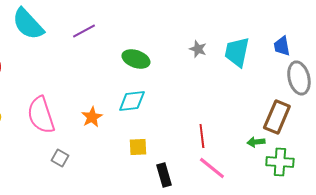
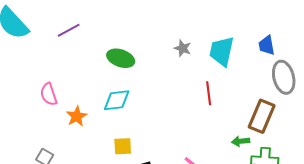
pink semicircle: (41, 115) -> (49, 94), moved, size x0.6
red line: (202, 136) -> (209, 93), moved

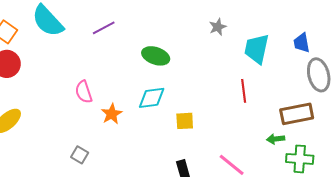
gray star: (183, 48) -> (218, 27), moved, turned 30
brown rectangle: (262, 116) -> (297, 114), turned 56
yellow square: (123, 146) -> (185, 121), moved

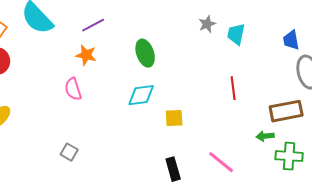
cyan trapezoid: (257, 49) -> (236, 34), moved, size x0.7
green ellipse: (156, 56) -> (145, 53), turned 52
orange star: (112, 114) -> (86, 55), moved, turned -30

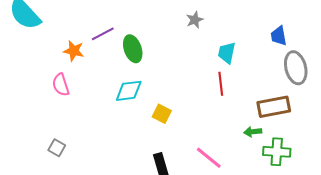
purple line: (93, 25) -> (103, 34), moved
cyan trapezoid: (236, 34) -> (227, 53), moved
yellow square: (174, 118) -> (162, 114), turned 30

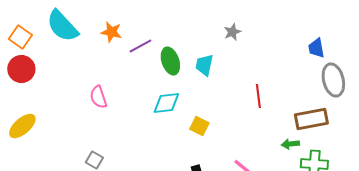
orange star: (74, 51) -> (111, 32), moved
cyan trapezoid: (227, 53) -> (204, 65), moved

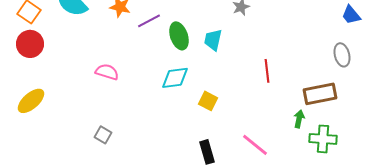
blue trapezoid: (316, 48) -> (351, 15), moved, turned -30
gray ellipse: (333, 80) -> (342, 55), size x0.7
pink semicircle: (98, 97) -> (107, 72), turned 125
green arrow: (290, 144) -> (299, 119), turned 108

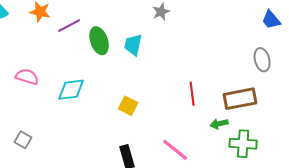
red line: (267, 71) -> (192, 94), moved
cyan diamond: (175, 78) -> (71, 90), moved
green arrow: (299, 119) -> (219, 124), turned -114

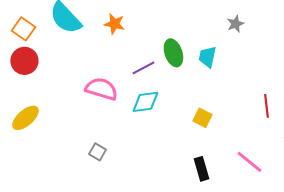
purple line: (69, 26) -> (143, 68), moved
pink semicircle: (27, 77) -> (101, 89), size x1.4

